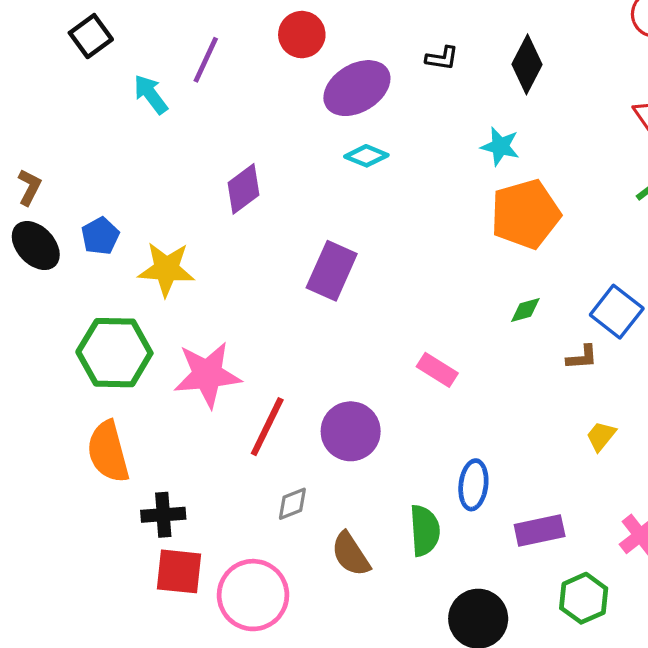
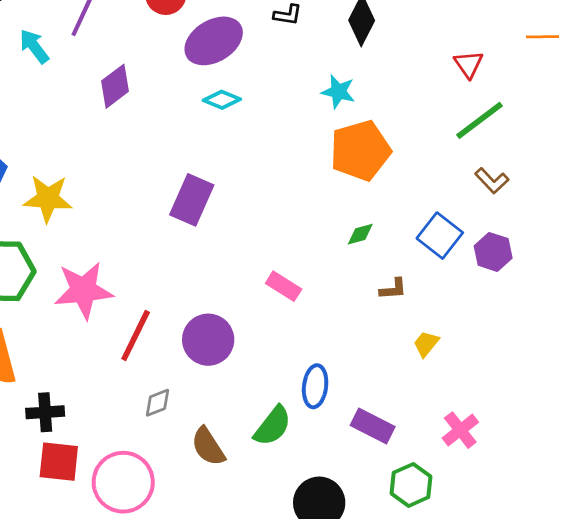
purple diamond: (244, 189) -> (115, 86), moved
brown L-shape: (582, 357) -> (393, 289), moved
green semicircle: (425, 530) -> (273, 426), turned 42
purple rectangle: (540, 530) -> (373, 426), turned 39

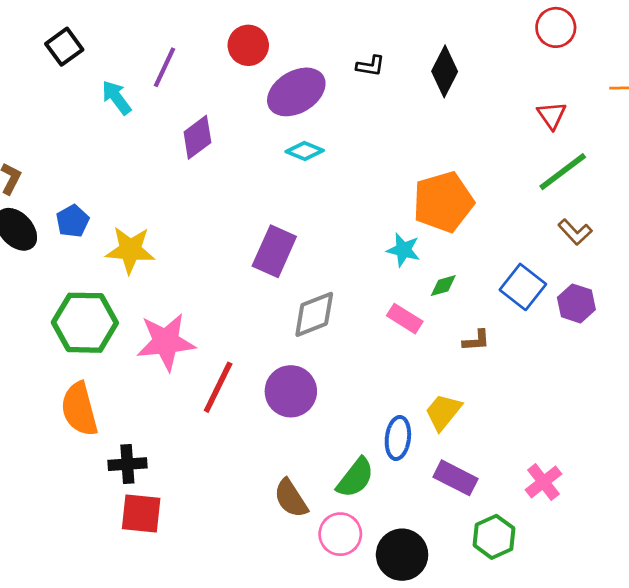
cyan star: (338, 92) -> (403, 250), moved
pink rectangle: (284, 286) -> (405, 319), moved
yellow trapezoid: (426, 344) -> (443, 412), moved, size x1.4
gray diamond: (157, 403) -> (314, 314), moved, size x1.6
pink circle: (123, 482) -> (340, 534), moved, size x0.7

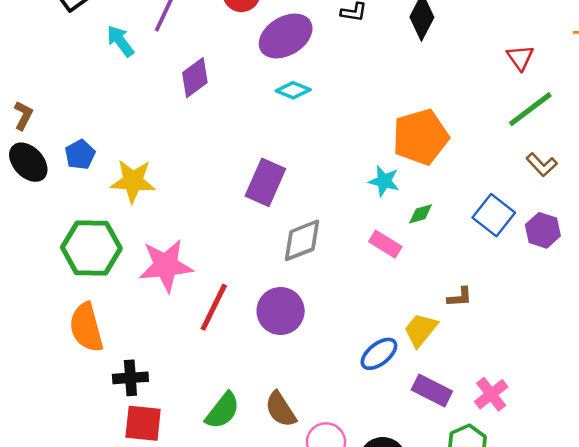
brown L-shape: (476, 341) -> (460, 297), moved
blue ellipse: (398, 438) -> (379, 354), turned 45
green semicircle: (355, 478) -> (223, 411), moved
pink cross: (543, 482) -> (491, 394), moved

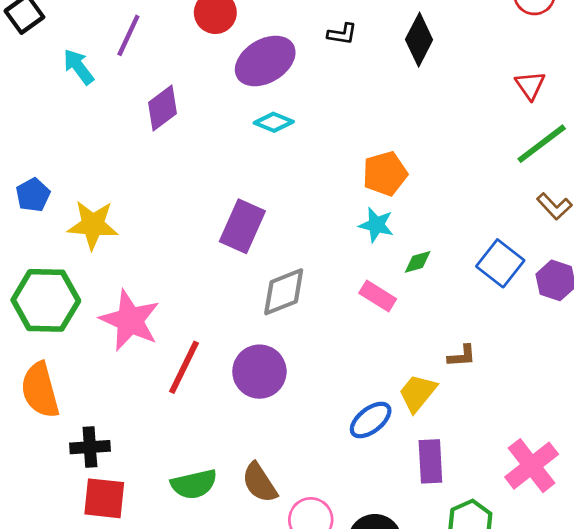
orange pentagon: (421, 137) -> (385, 174), moved, size x0.7
pink star: (166, 266) -> (130, 320), turned 30
purple rectangle: (432, 390) -> (430, 461), turned 60
pink cross: (491, 394) -> (532, 466), moved, size x1.4
green semicircle: (223, 411) -> (194, 484), turned 39

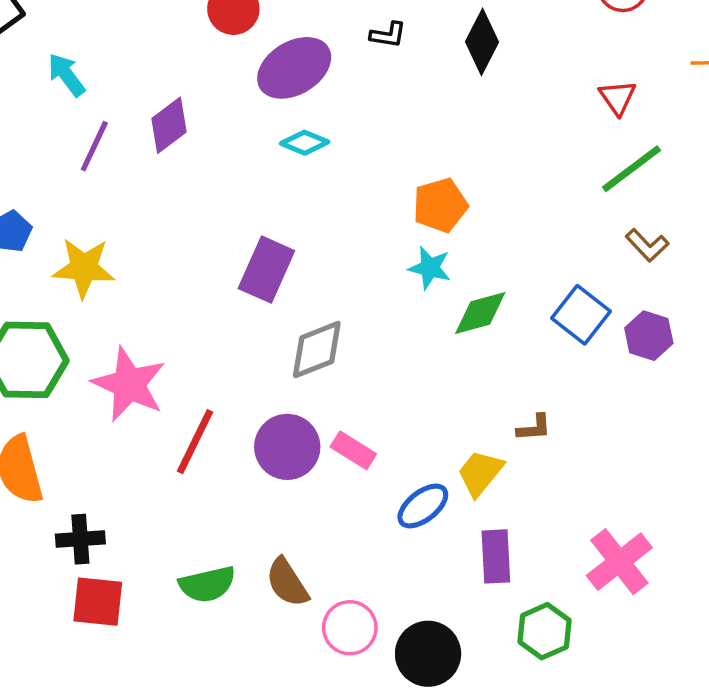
purple line: (128, 35) -> (94, 146), moved
green diamond: (418, 262) -> (480, 313), size x1.6
pink rectangle: (378, 296) -> (353, 450), moved

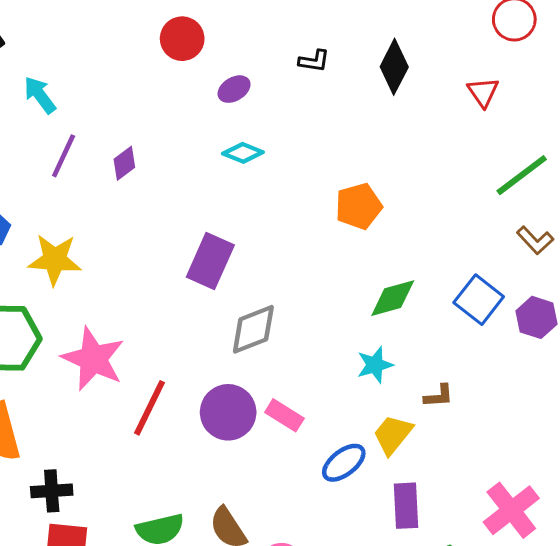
purple ellipse: (294, 68) -> (234, 89), size x0.5
red triangle: (618, 97) -> (483, 92), moved
purple diamond: (169, 125) -> (124, 163), moved, size x0.7
cyan star: (430, 268) -> (375, 365), moved, turned -30

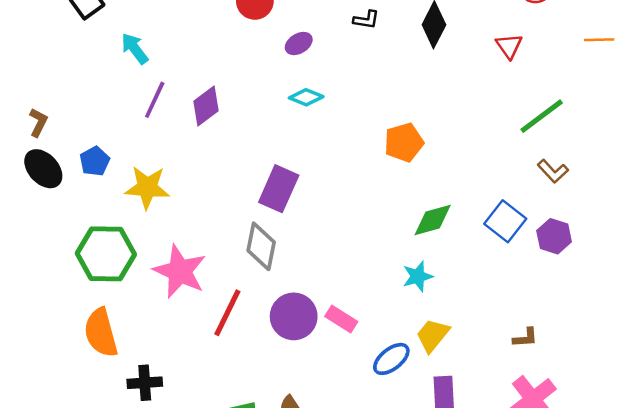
purple diamond: (124, 163) -> (206, 106), size x1.4
gray diamond: (253, 329) -> (261, 246), moved, turned -57
brown L-shape: (439, 396) -> (525, 338), moved

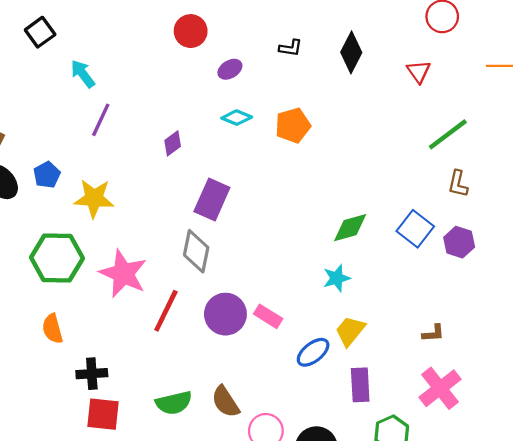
purple diamond: (206, 106) -> (173, 143), moved, size x0.7
orange pentagon: (404, 142) -> (293, 125), moved
brown L-shape: (553, 171) -> (458, 184), turned 56
orange semicircle: (101, 333) -> (52, 329), size x0.7

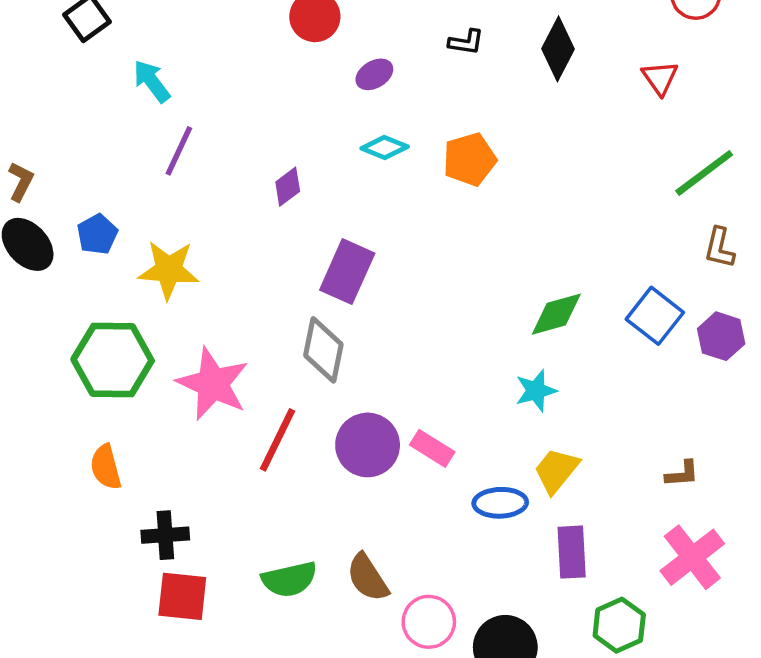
blue ellipse: (313, 352) -> (500, 503), turned 36

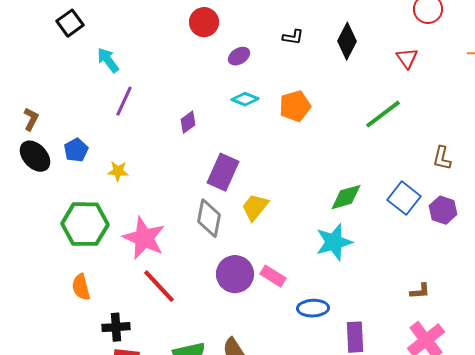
green line: (704, 173) -> (383, 114), moved
yellow star: (169, 270) -> (118, 171), size x0.6
cyan star: (536, 391) -> (334, 242), size x1.5
red line: (277, 440) -> (159, 286), moved, turned -69
yellow trapezoid: (556, 470) -> (255, 207), moved

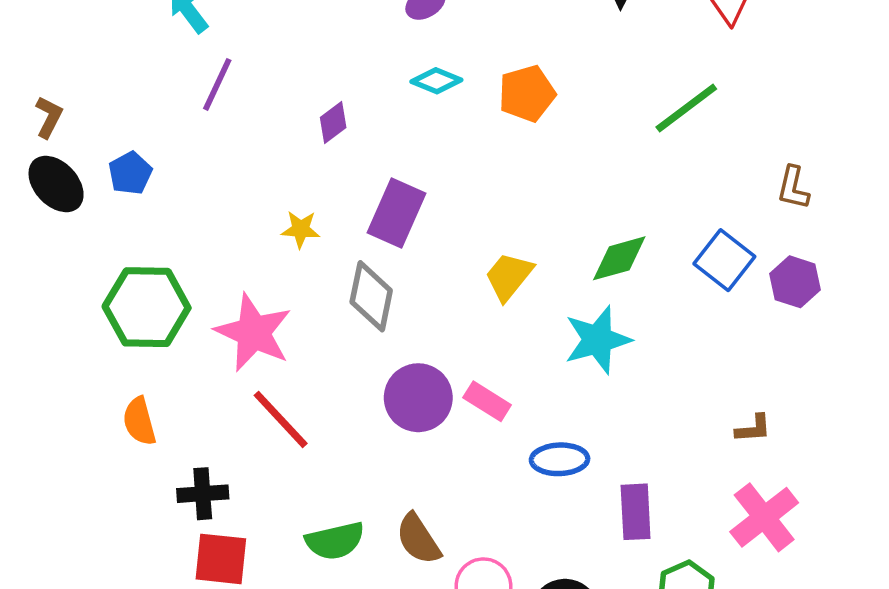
yellow star: (118, 171) -> (301, 229), moved
yellow trapezoid: (255, 207) -> (509, 276), moved

